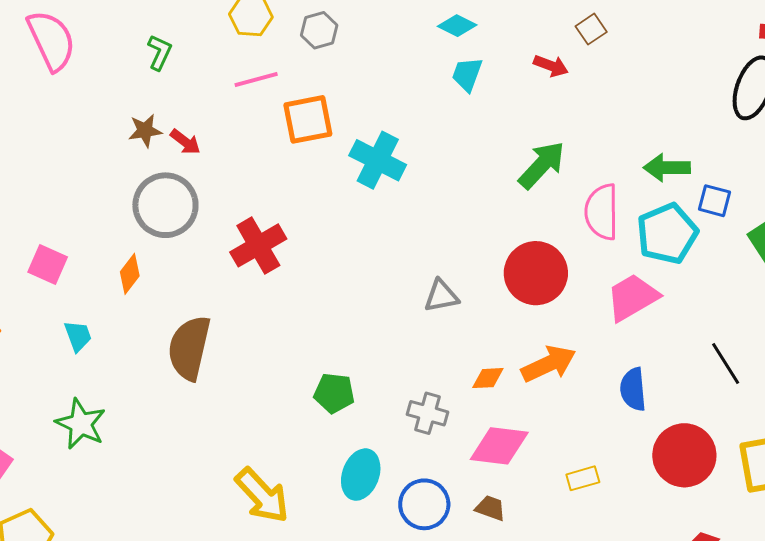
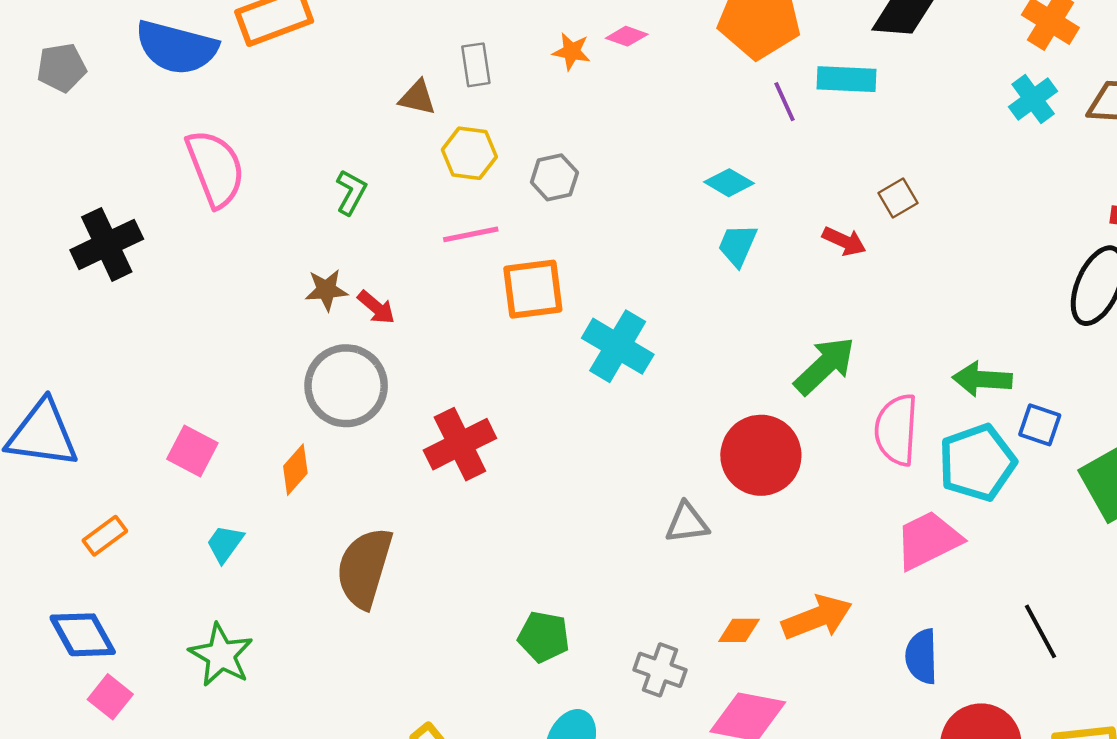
red circle: (536, 273) -> (761, 455), moved
cyan trapezoid: (78, 336) -> (225, 544), turned -128

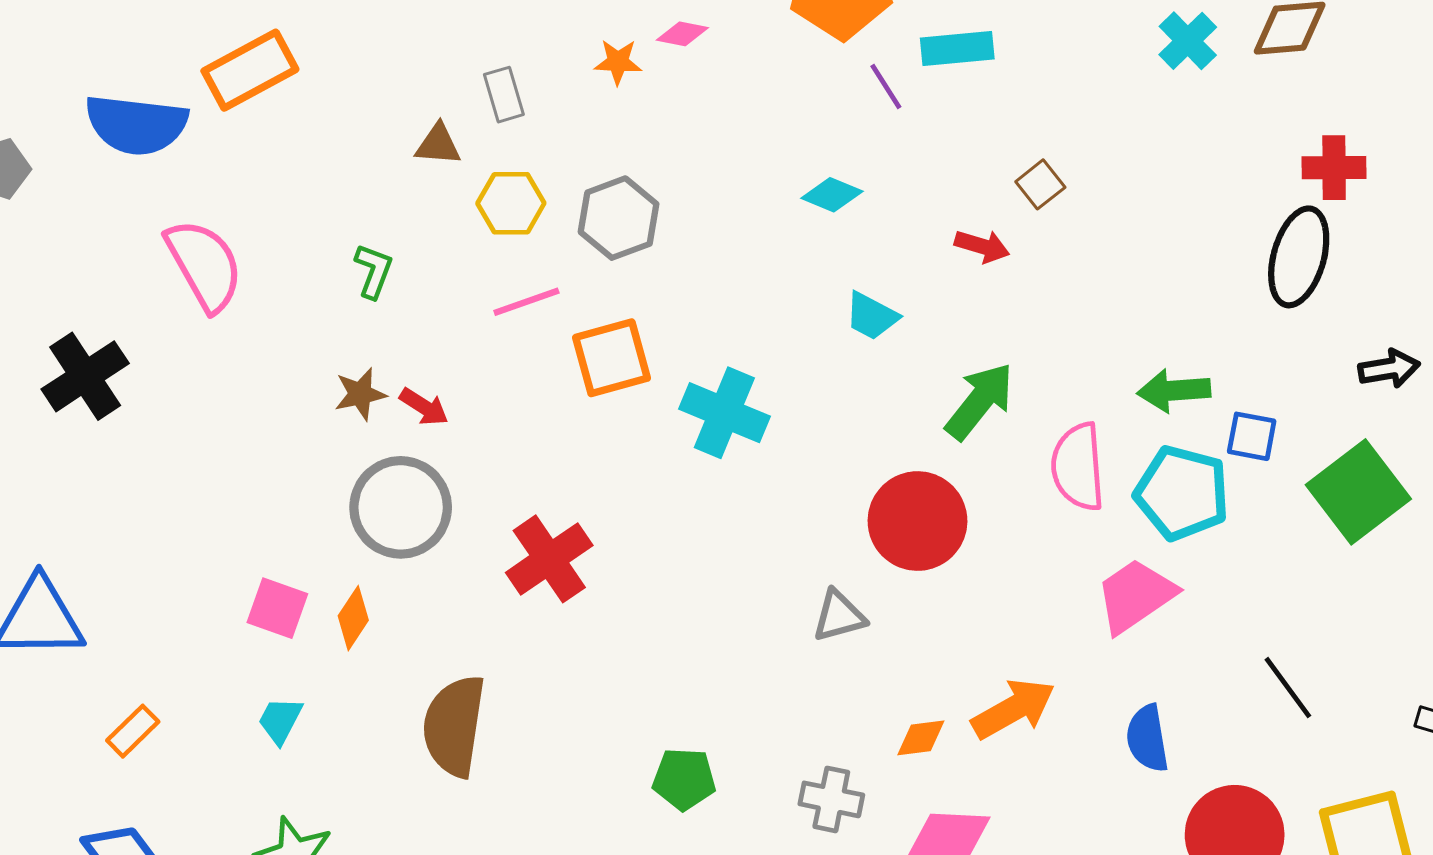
gray hexagon: (554, 177) -> (619, 218), size x1.4
cyan trapezoid: (738, 245) -> (872, 316), moved, turned -78
pink square: (192, 451) -> (277, 608), moved
cyan pentagon: (977, 463) -> (1182, 493), turned -30

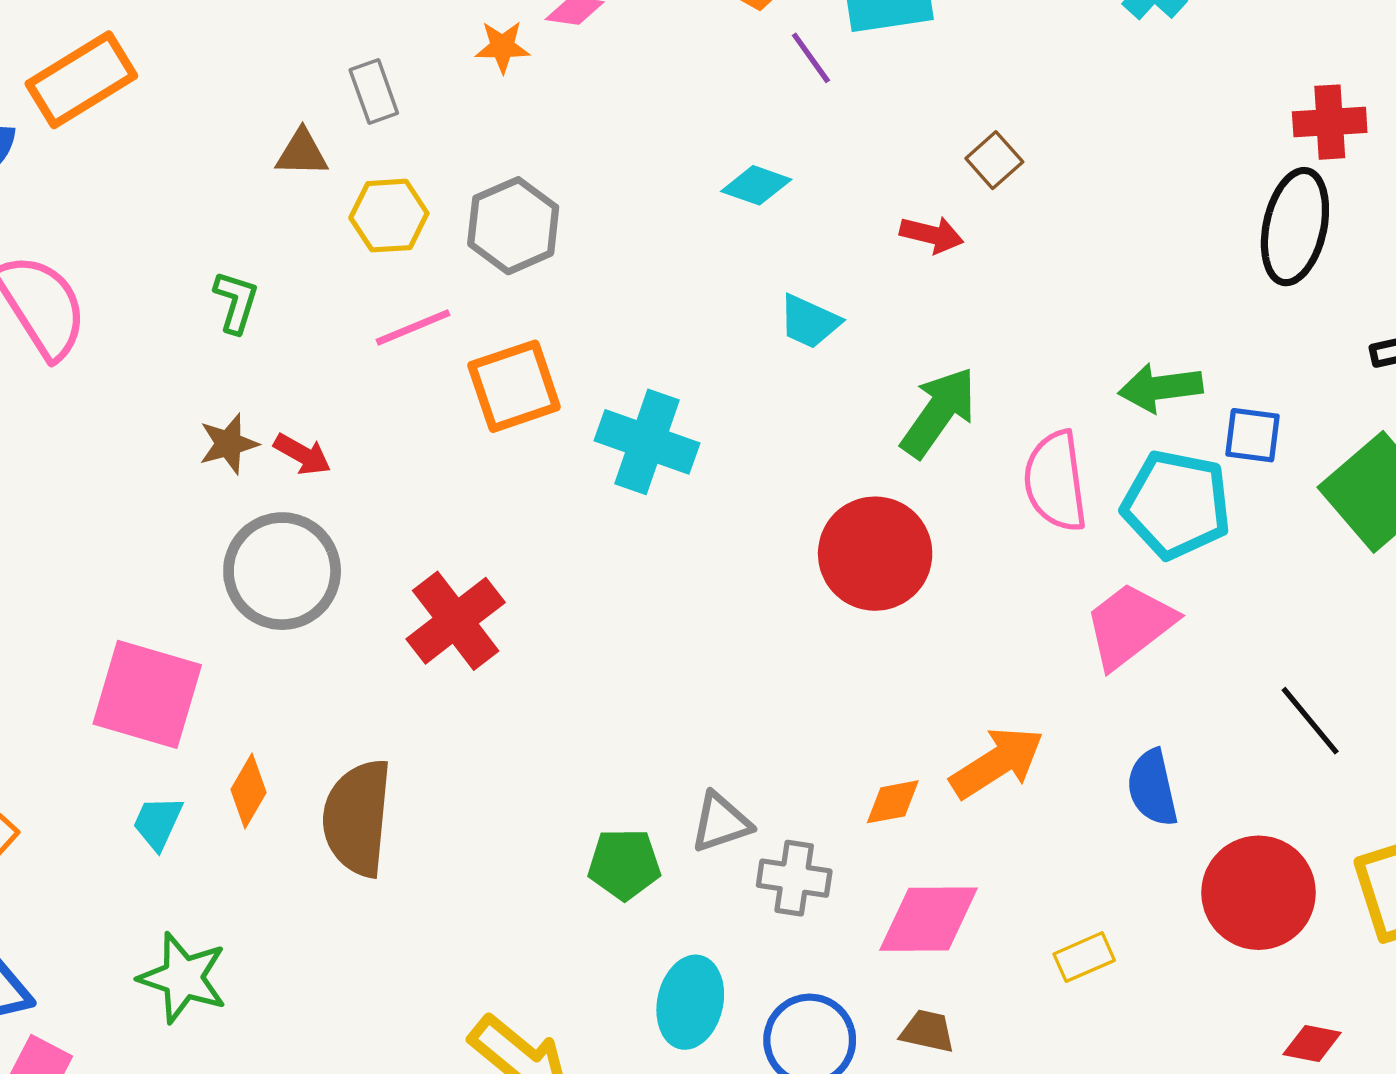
pink square: (277, 608) -> (147, 694), size x1.6
gray triangle: (839, 616) -> (721, 822), moved
orange diamond: (353, 618) -> (249, 791), moved

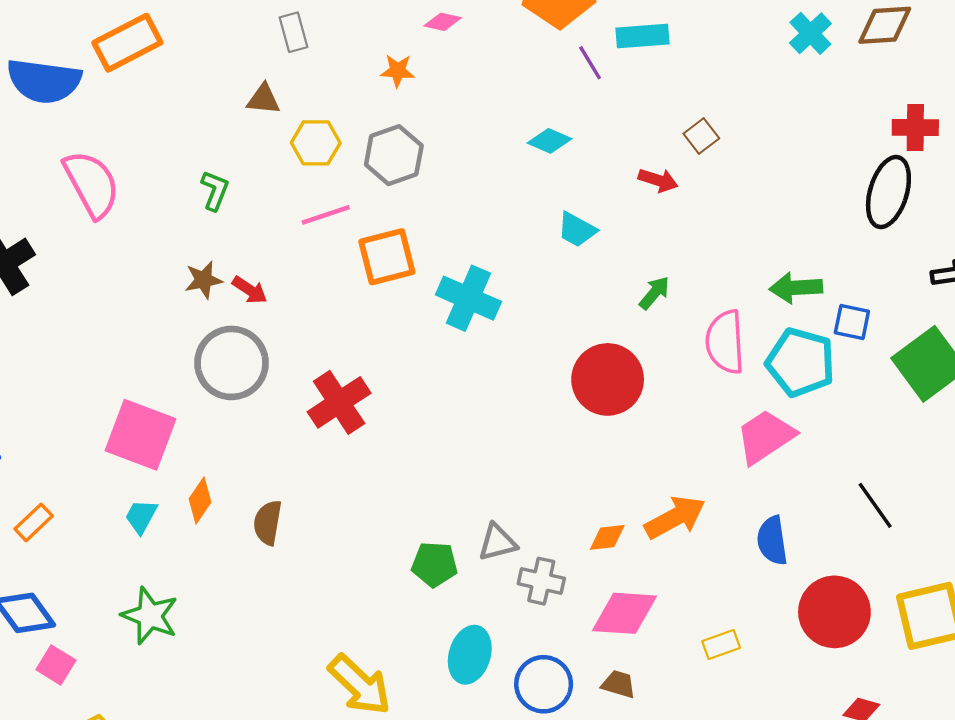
orange star: (502, 47) -> (398, 71), moved
gray rectangle: (374, 92) -> (294, 32), moved
green arrow: (939, 412) -> (654, 293), size x0.6
brown semicircle: (357, 818) -> (268, 523), size x0.6

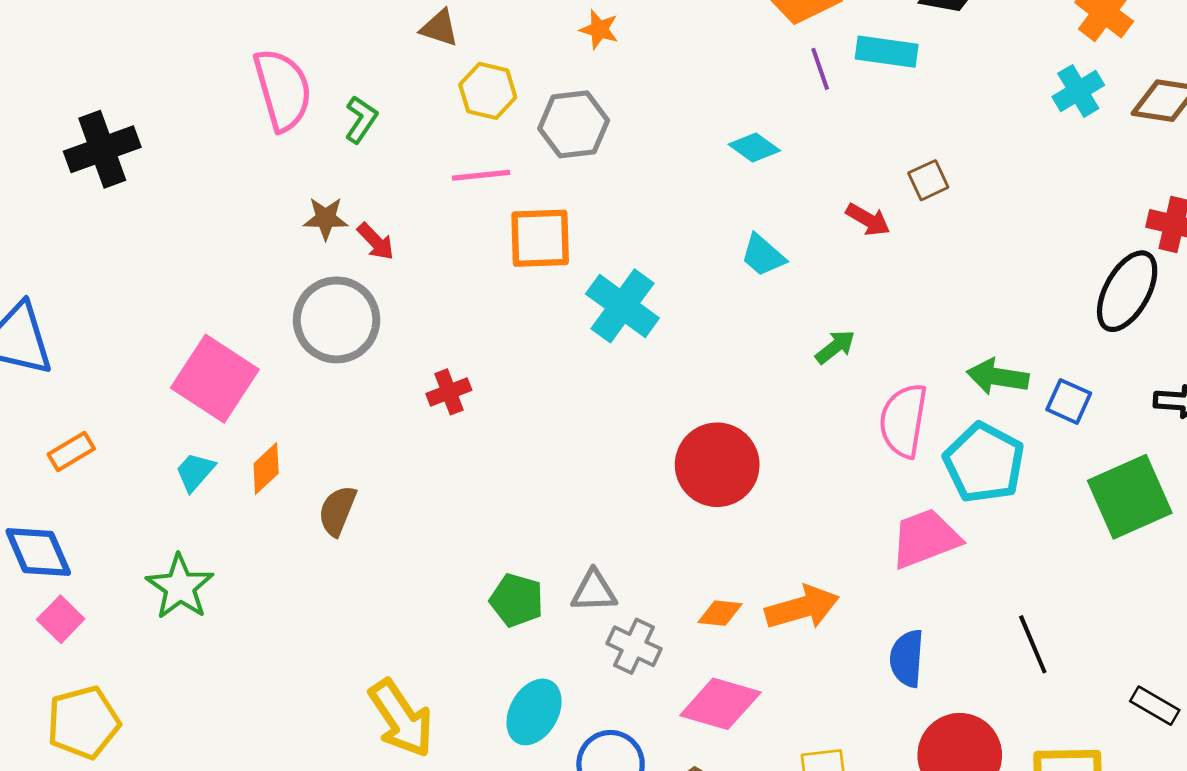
pink semicircle: (92, 184) -> (283, 90), moved
blue square: (852, 322) -> (1069, 401), moved
red circle: (608, 379) -> (717, 465), moved
red cross: (339, 402) -> (449, 392), size x0.6

